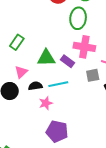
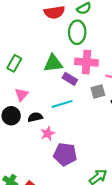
green triangle: (46, 58) -> (53, 63), moved
black semicircle: (35, 86) -> (35, 117), moved
pink star: (46, 103) -> (48, 133), moved

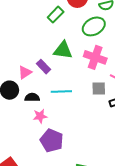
green ellipse: (77, 32) -> (94, 26), turned 45
green rectangle: (14, 63) -> (56, 15), moved
purple rectangle: (70, 79) -> (43, 67), moved

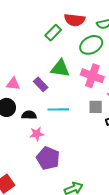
pink triangle: (25, 72) -> (13, 84), moved, turned 40

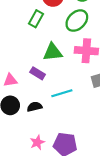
pink star: (37, 134) -> (37, 142), moved

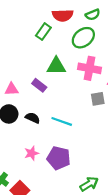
cyan line: (62, 93) -> (62, 121), moved, turned 30
black semicircle: (35, 107) -> (33, 118), turned 32

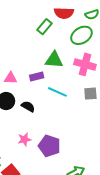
purple rectangle: (39, 85) -> (37, 77), turned -56
cyan line: (62, 121) -> (57, 92), moved

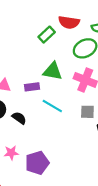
purple pentagon: (49, 146) -> (37, 163), turned 30

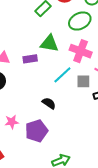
cyan line: (52, 106) -> (62, 75), moved, turned -72
black semicircle: (19, 118) -> (49, 103), moved

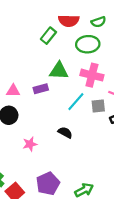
green ellipse: (80, 21) -> (88, 44), turned 30
pink star: (12, 122) -> (30, 144), moved
purple pentagon: (36, 131) -> (48, 184), moved

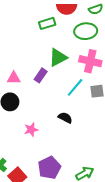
green rectangle: (48, 36) -> (47, 23), turned 35
green triangle: (59, 71) -> (58, 58), turned -30
purple rectangle: (41, 89) -> (41, 75), turned -40

